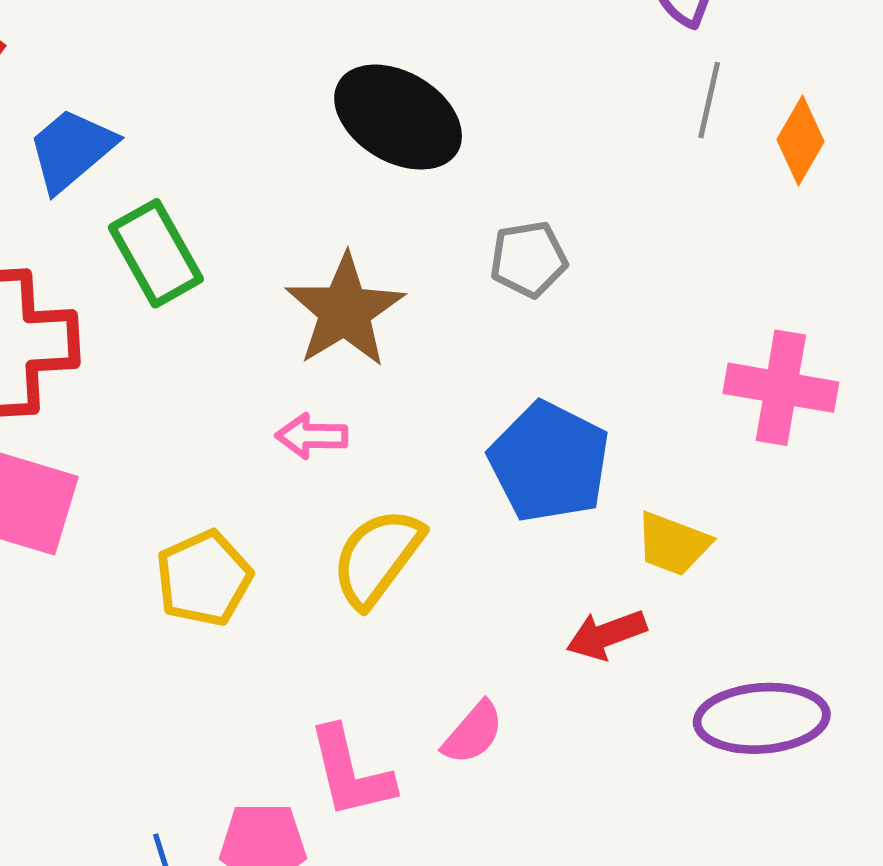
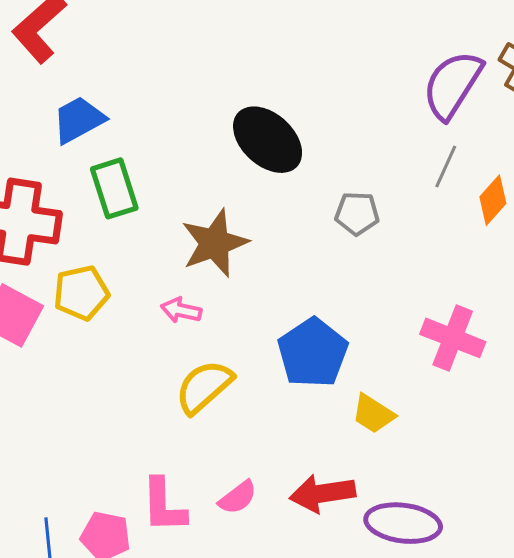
gray pentagon: (528, 259) -> (357, 213), moved
yellow pentagon: (204, 578) -> (81, 293), moved
red arrow: (606, 635) -> (323, 493), moved, size x1.4

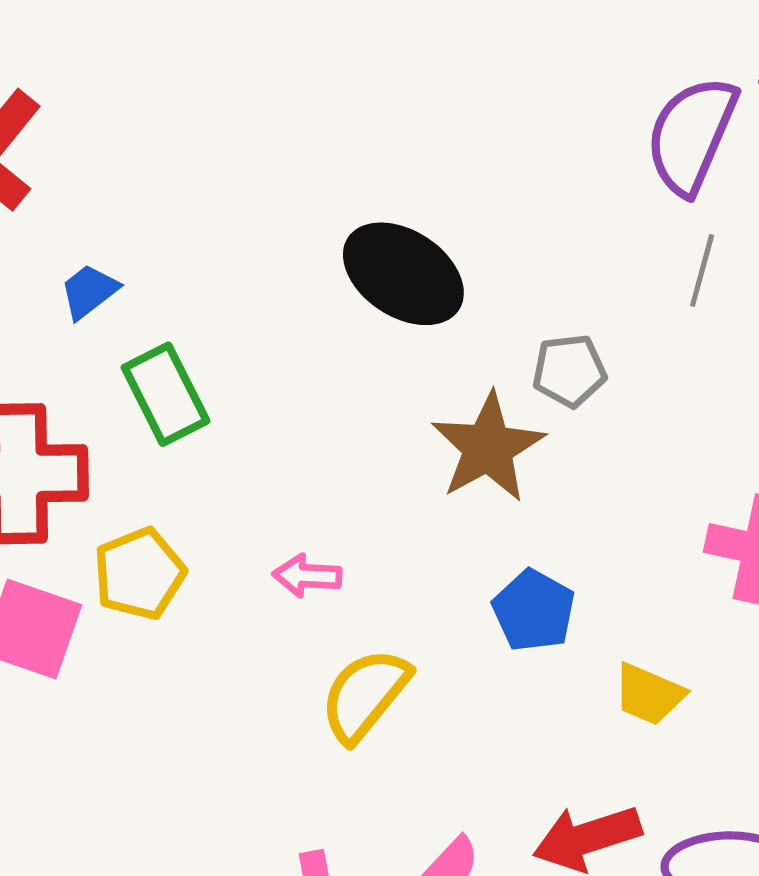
blue trapezoid: (79, 120) -> (89, 291), size x0.7
brown star: (215, 243) -> (488, 448), moved
blue pentagon: (313, 353) -> (534, 611), size x0.7

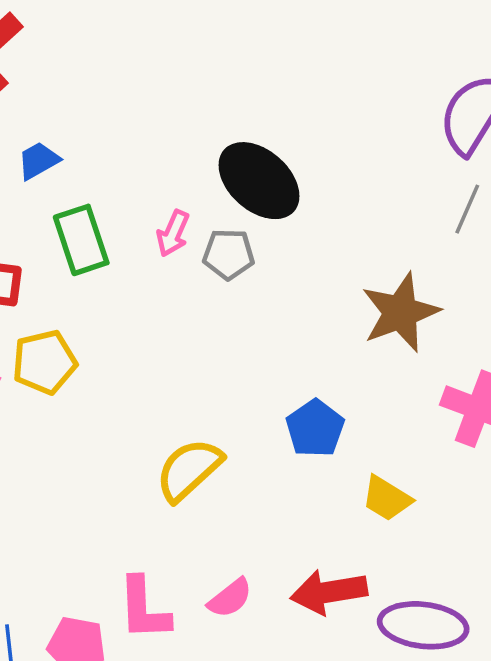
gray pentagon: (569, 371) -> (229, 254), moved
brown star: (488, 448) -> (400, 312), moved
pink arrow: (307, 576) -> (173, 233), moved, turned -78

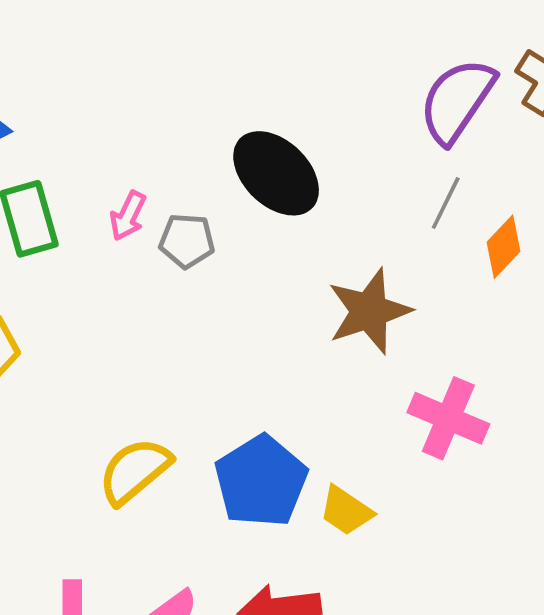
black ellipse: (259, 181) -> (276, 173), moved
blue pentagon: (315, 428) -> (261, 481), moved, size x1.5

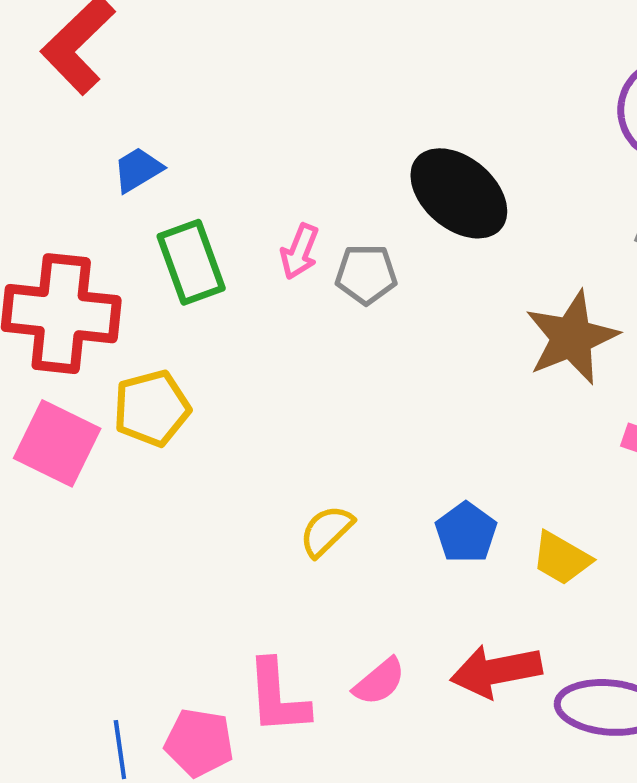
yellow semicircle: (135, 471) -> (326, 531), size x0.7
blue pentagon: (261, 481) -> (466, 533), size x0.6

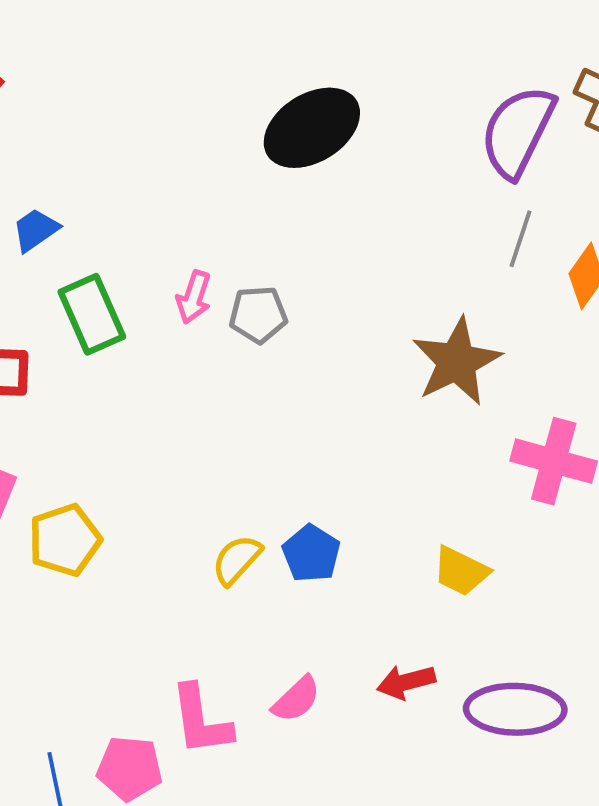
black ellipse: (459, 193) -> (312, 128), moved, turned -68
yellow pentagon: (152, 408) -> (65, 540), moved
blue pentagon: (466, 533) -> (311, 554), moved
red arrow: (496, 671) -> (406, 682), size x0.7

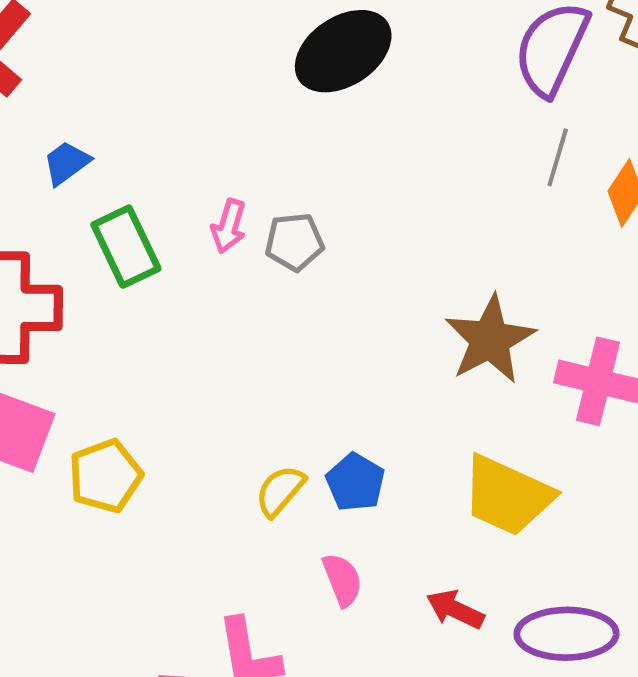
brown star: (457, 362) -> (490, 340), moved
yellow trapezoid: (461, 571) -> (507, 496), size x1.6
red arrow: (406, 682) -> (455, 609), turned 42
pink semicircle: (296, 699) -> (342, 580), moved, turned -66

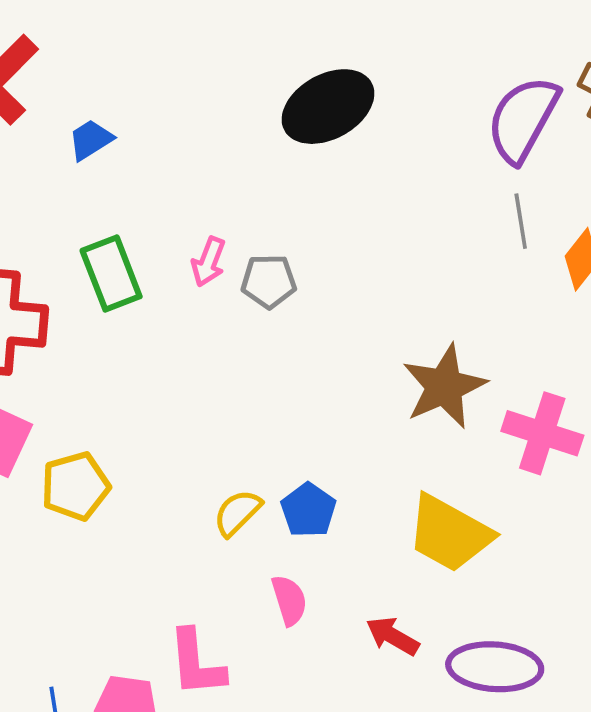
gray line: (558, 157) -> (521, 221), turned -30
blue trapezoid: (66, 163) -> (91, 140), moved

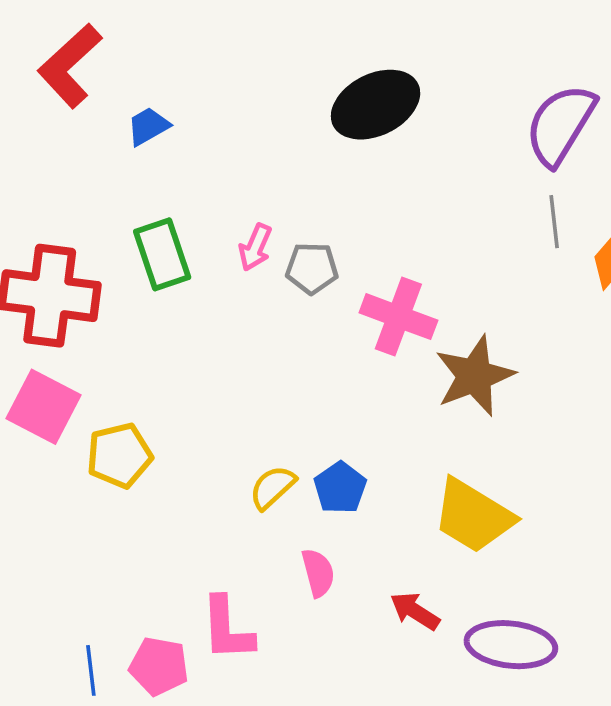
pink cross: (542, 433) -> (398, 317), moved

